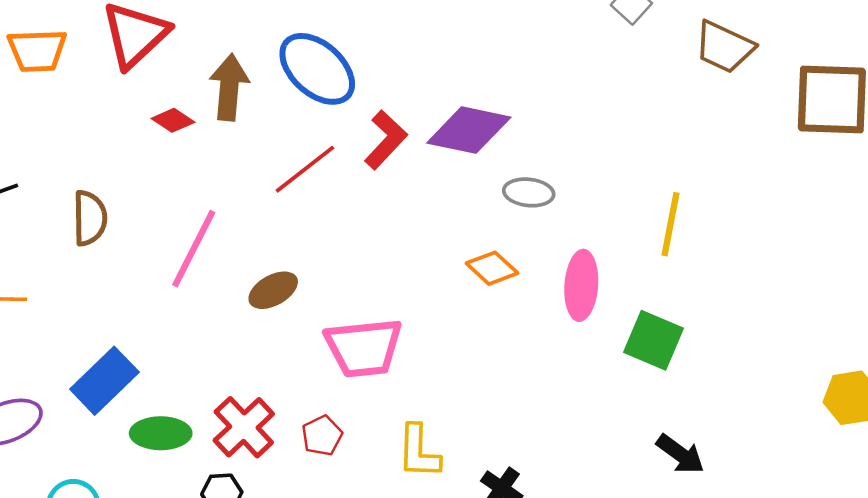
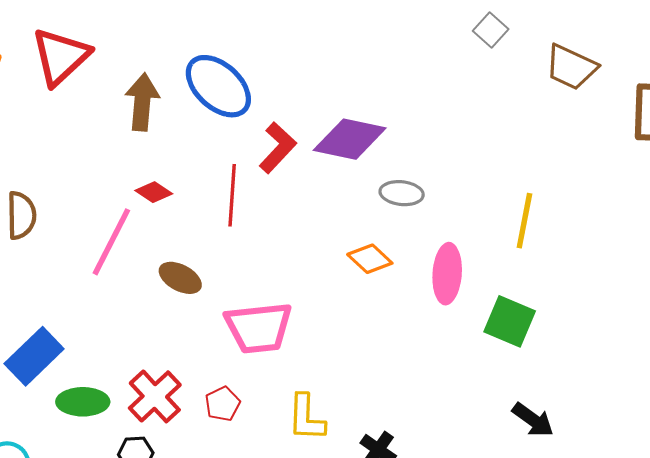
red diamond: (173, 120) -> (154, 192), moved
red line: (305, 169) -> (232, 195), moved, turned -48
brown ellipse: (273, 290) -> (180, 278), turned 57

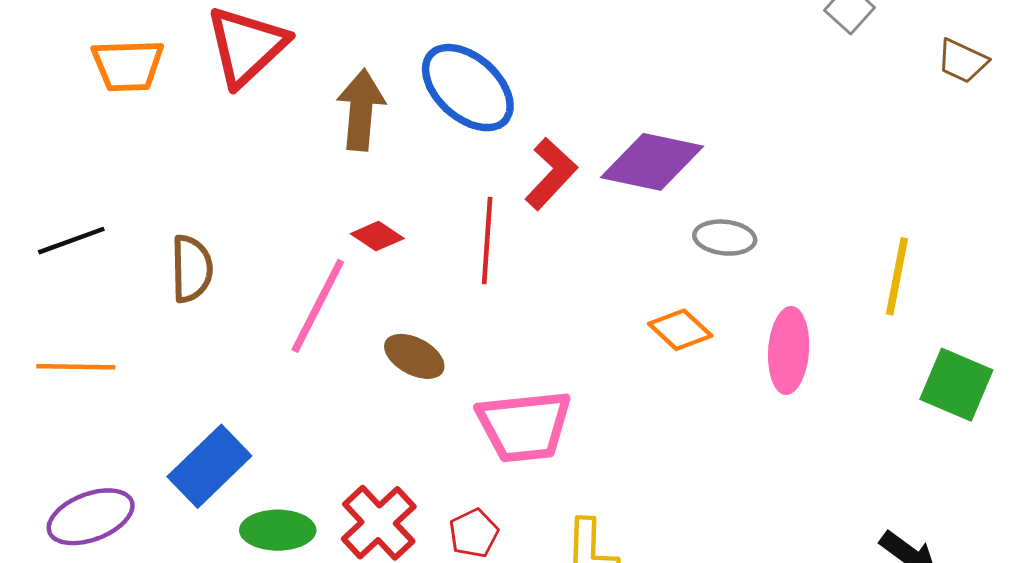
brown trapezoid: (571, 67) -> (962, 61), size x0.7
green square: (510, 321) -> (956, 385), moved

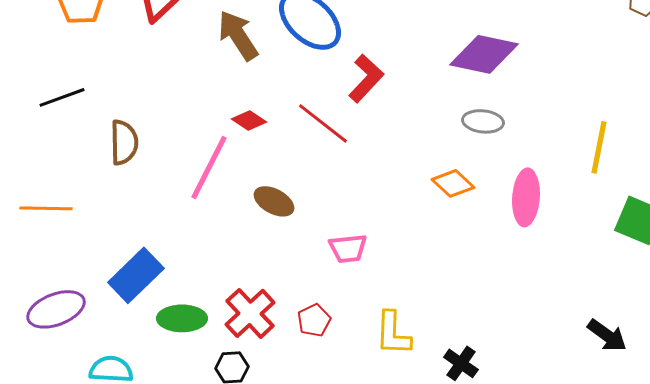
brown arrow: (361, 110) -> (238, 35), turned -38
purple diamond: (652, 162) -> (484, 54), moved
black line: (71, 241) -> (62, 97), moved
red line: (487, 241) -> (323, 123), turned -56
pink trapezoid: (524, 426) -> (348, 248), size x0.6

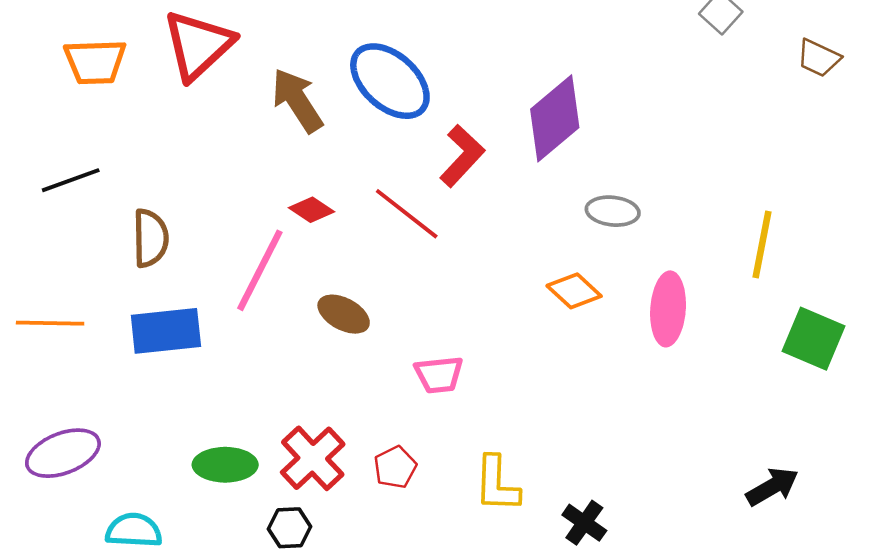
purple diamond: (484, 54) -> (555, 118), moved, turned -52
blue rectangle: (136, 275) -> (166, 331), moved, turned 38
black arrow: (607, 335) -> (772, 487), turned -66

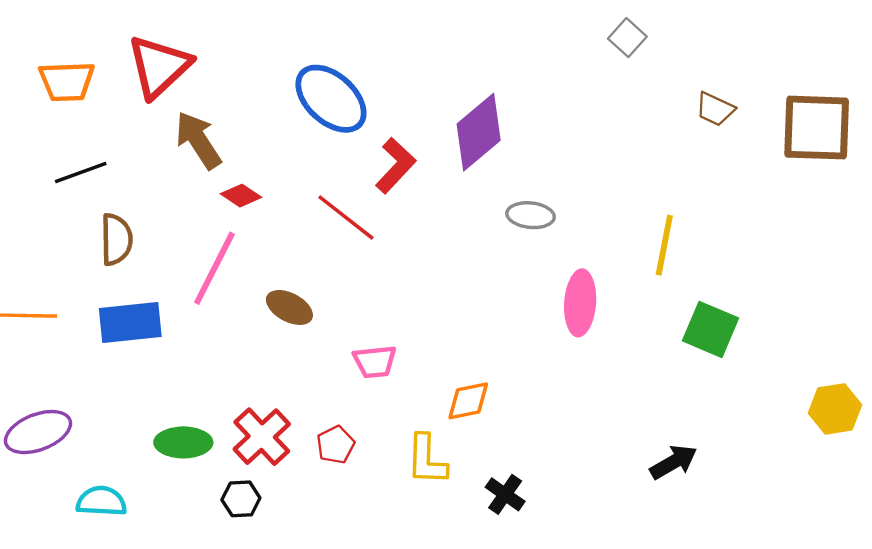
brown trapezoid: (819, 58) -> (715, 109), moved
brown arrow: (297, 100) -> (198, 140), moved
black line: (71, 180) -> (81, 173), moved
red diamond: (311, 210) -> (241, 196), moved
orange diamond: (574, 291) -> (468, 401), moved, turned -54

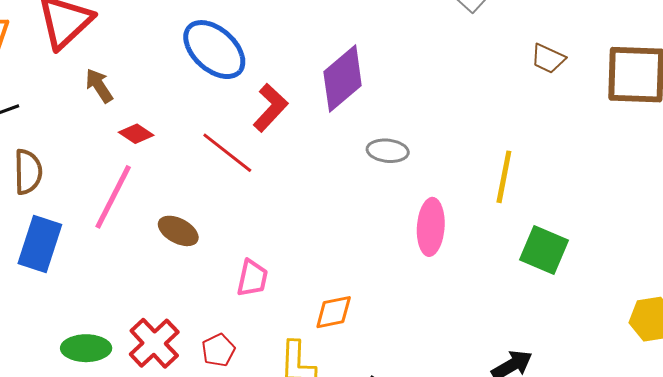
brown arrow: (198, 140) -> (99, 86), size x0.7
blue rectangle: (130, 322) -> (40, 244), turned -66
pink trapezoid: (375, 362) -> (252, 278), turned -72

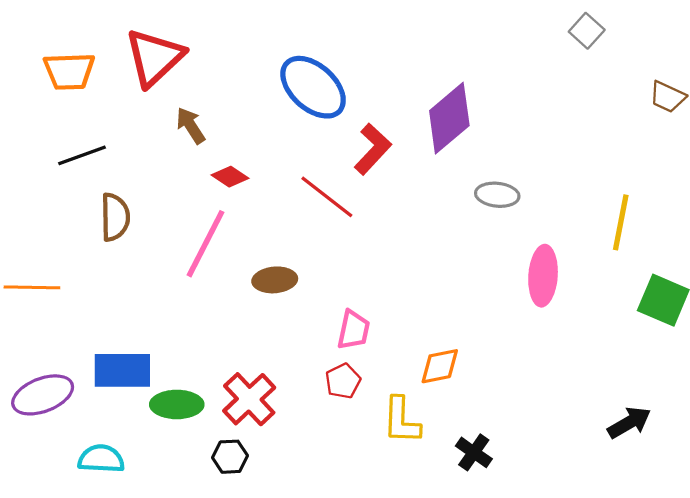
brown ellipse: (178, 231) -> (275, 280), turned -33
blue rectangle: (40, 244) -> (122, 370), moved, turned 72
red pentagon: (218, 350) -> (343, 381), moved

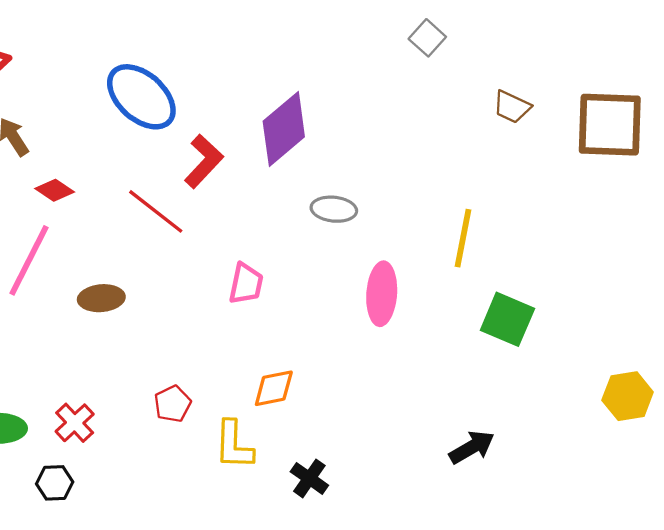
pink trapezoid: (354, 330) -> (246, 284), moved
red cross: (249, 399) -> (75, 423), size x0.7

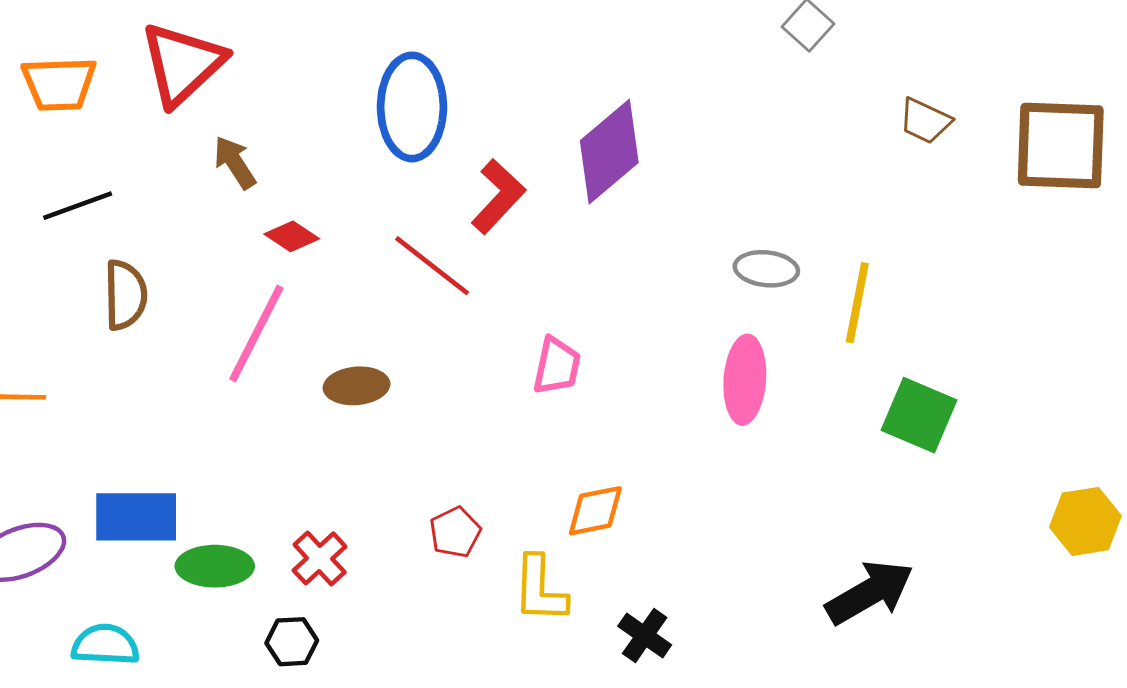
blue ellipse: (141, 97) -> (412, 107), turned 48
gray ellipse: (334, 209) -> (766, 269), moved
black arrow: (472, 447) -> (870, 592), size x1.4

